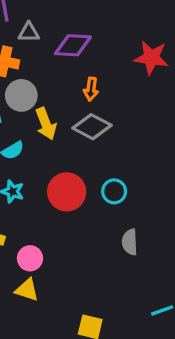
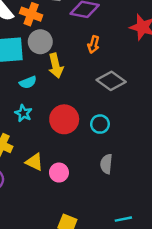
gray diamond: (92, 127) -> (111, 81), moved
pink circle: (30, 258) -> (59, 173), moved
yellow triangle: (27, 290) -> (34, 162), moved

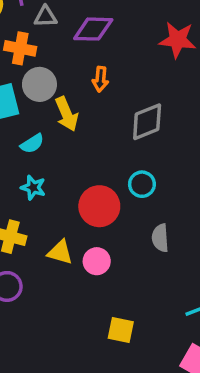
orange arrow: (94, 44) -> (100, 79), moved
gray diamond: (111, 81) -> (147, 122), turned -48
red circle: (64, 119) -> (99, 206), moved

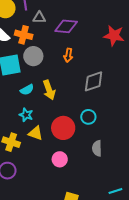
yellow arrow: (67, 114) -> (49, 90), moved
yellow triangle: (60, 252) -> (36, 133), moved

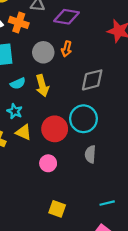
gray circle: (33, 56) -> (43, 52), moved
cyan circle: (88, 117) -> (83, 119), size x1.6

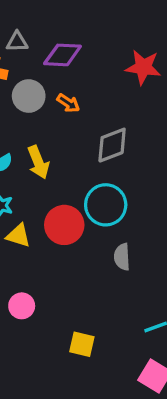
orange arrow: (67, 49) -> (68, 103), turned -64
gray circle: (43, 52) -> (29, 96), moved
pink circle: (48, 163) -> (22, 306), moved

